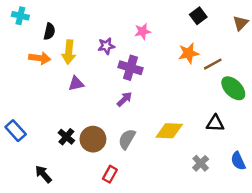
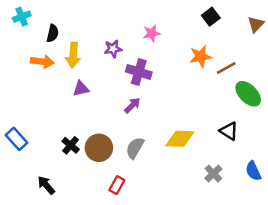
cyan cross: (20, 16) -> (22, 17), turned -35
black triangle: (215, 123) -> (229, 131), turned 30

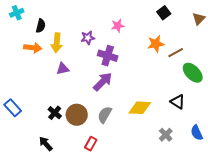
purple arrow: (132, 105) -> (103, 82), size x1.5
black arrow: (46, 185) -> (46, 144), moved

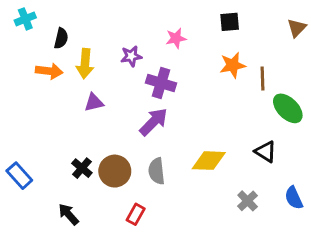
black square: (164, 13) -> (230, 22), moved, turned 32
brown line: (176, 53) -> (262, 79), turned -63
blue rectangle: (13, 108) -> (19, 176), moved
gray semicircle: (105, 115) -> (157, 171), turned -36

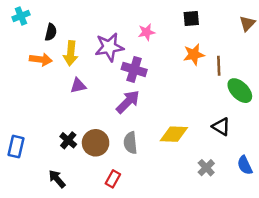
purple star: (131, 56) -> (109, 47), size x1.6
blue rectangle: (19, 176) -> (16, 147), turned 55

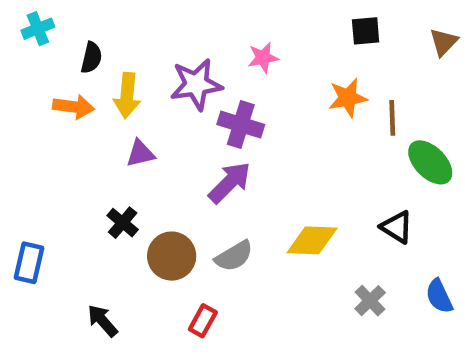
black square: (191, 18) -> (366, 31), moved
black cross: (68, 140) -> (123, 223), moved
gray semicircle: (130, 143) -> (234, 256), turned -115

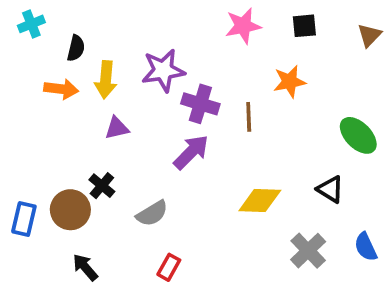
pink star: (263, 58) -> (243, 26), moved, size x1.4
brown line: (392, 118) -> (249, 117), moved
brown circle: (172, 256) -> (70, 210), moved
gray semicircle: (234, 256) -> (152, 213), moved
gray cross: (370, 301) -> (308, 251), size x1.4

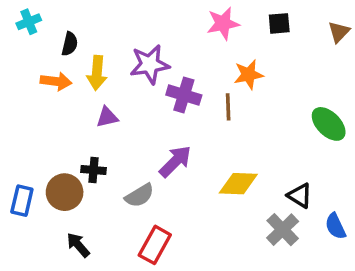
orange star: (290, 82) -> (249, 75), moved
purple arrow: (191, 152) -> (175, 161), moved
black cross: (102, 186) -> (94, 170), turned -35
black triangle: (330, 189) -> (300, 196), moved
red rectangle: (169, 267) -> (155, 245), size x1.5

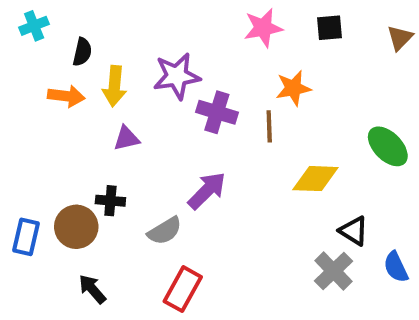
yellow diamond: (238, 184) -> (315, 179), moved

